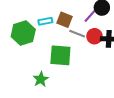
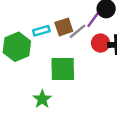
brown square: (65, 20) -> (64, 27), turned -35
gray line: (77, 34) -> (77, 31), moved, turned -56

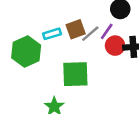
purple line: (93, 20) -> (107, 31), moved

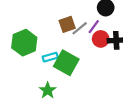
cyan rectangle: (52, 34) -> (50, 57), moved
green square: (75, 74) -> (66, 63), turned 30

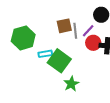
gray line: (80, 28) -> (75, 31), turned -63
green star: (48, 90) -> (71, 84), moved

